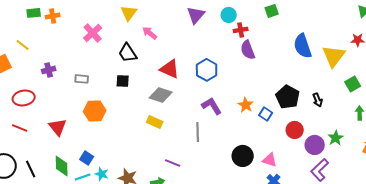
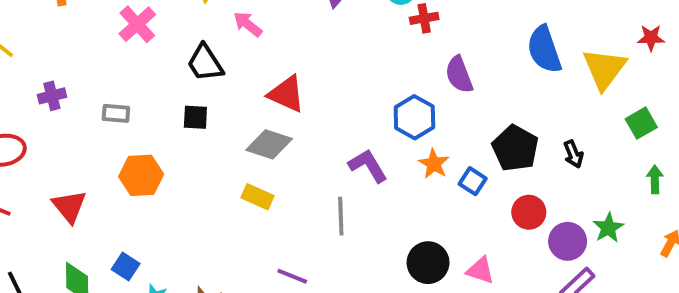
purple semicircle: (248, 50) -> (459, 75), moved
blue hexagon: (207, 70) -> (414, 117), moved

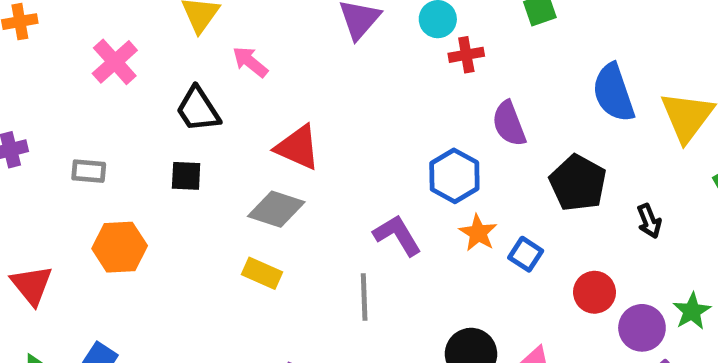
black pentagon: (515, 148) -> (578, 183), moved

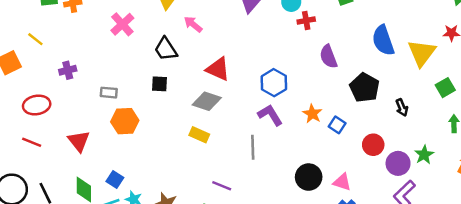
gray rectangle: (89, 171) -> (109, 93), moved
blue hexagon: (454, 176) -> (274, 83), moved

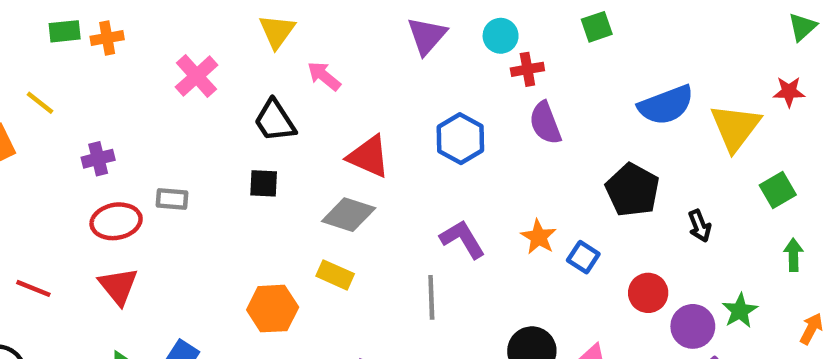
blue semicircle: (383, 40) -> (666, 105), turned -92
purple semicircle: (328, 57) -> (545, 123), moved
blue hexagon: (274, 83) -> (460, 139), moved
red ellipse: (37, 105) -> (116, 221), moved
orange hexagon: (125, 121) -> (273, 309), moved

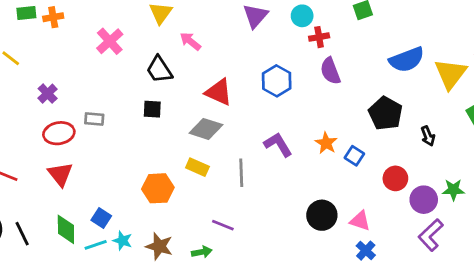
purple cross: (98, 159) -> (48, 94), turned -30
gray line: (431, 297) -> (241, 173), moved
green star: (740, 311) -> (453, 190), turned 30

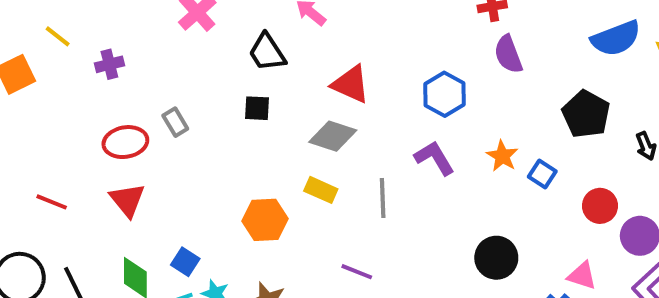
blue hexagon: (277, 81) -> (444, 94), moved
purple cross: (48, 94) -> (109, 64), moved, turned 30
gray rectangle: (94, 119) -> (175, 122), turned 54
pink triangle: (360, 221) -> (582, 276), moved

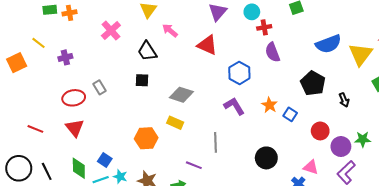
red triangle: (351, 84) -> (207, 45), moved
gray line: (383, 198) -> (216, 142), moved

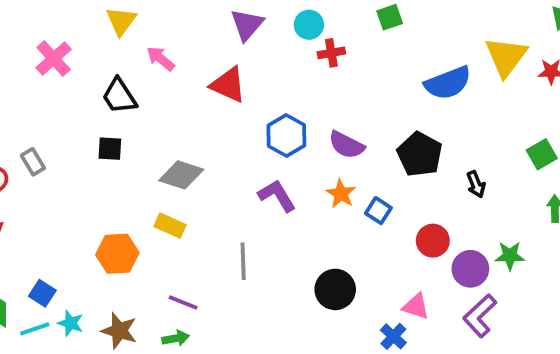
purple semicircle: (273, 52) -> (346, 145), moved, turned -42
yellow triangle: (361, 54) -> (506, 57), moved
purple line: (194, 165) -> (183, 303), moved

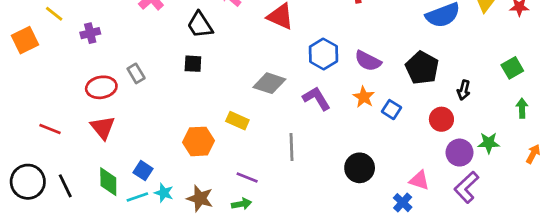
gray diamond: (181, 175) -> (269, 83), moved
black arrow: (476, 184) -> (464, 90), turned 36
red circle: (433, 241) -> (441, 119), moved

